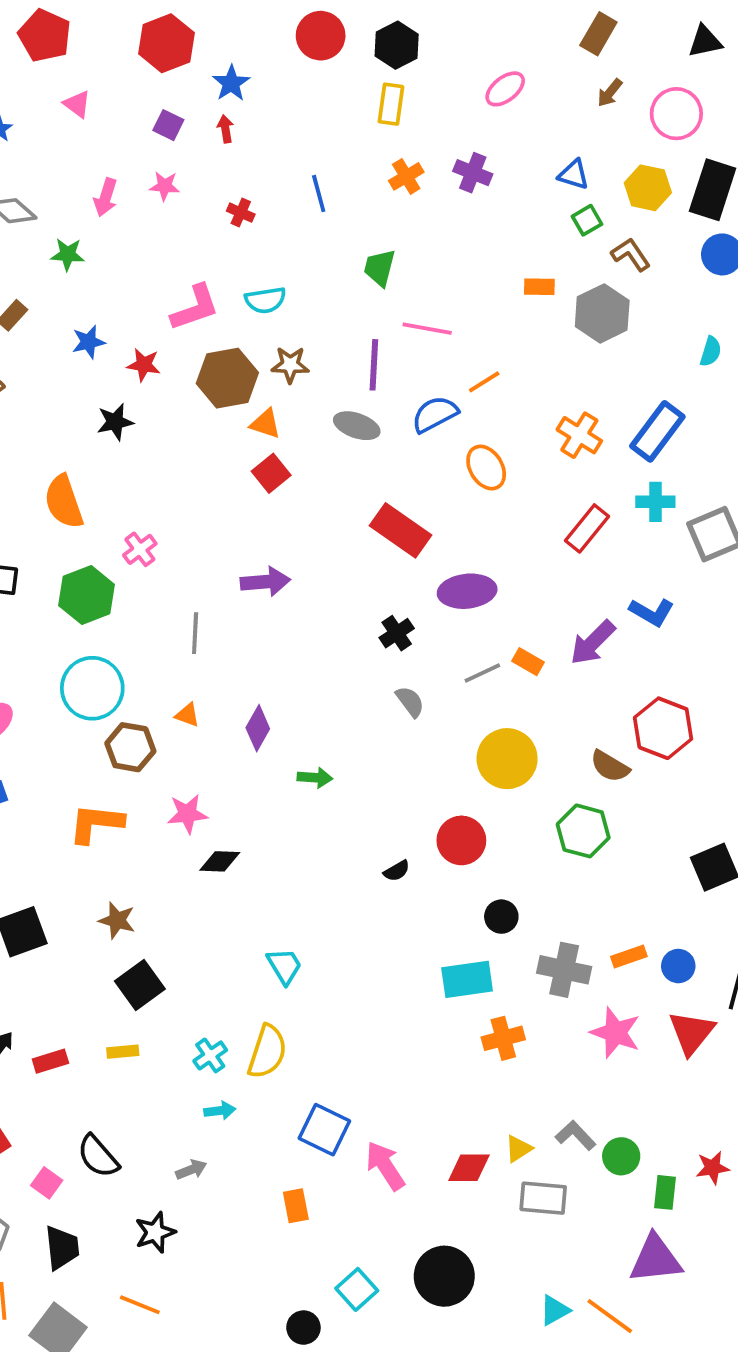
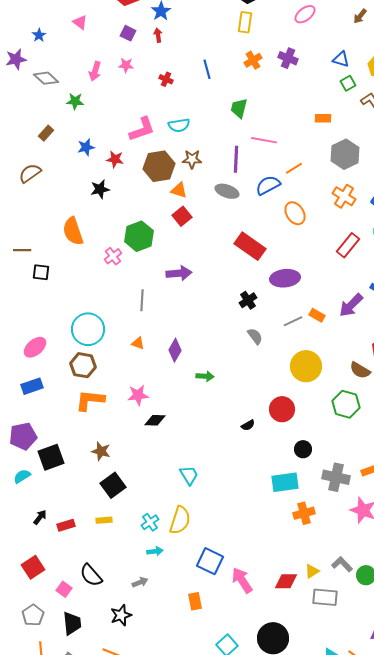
gray hexagon: (602, 313) -> (345, 154), moved
green hexagon: (87, 595) -> (139, 236), moved
brown hexagon: (130, 747) -> (83, 365), moved

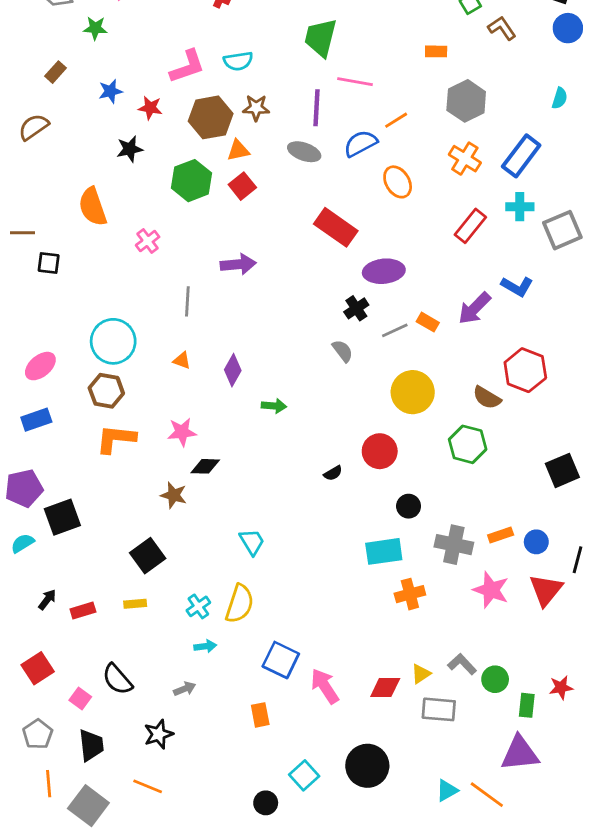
green trapezoid: (239, 108) -> (321, 38), size x1.4
orange triangle: (179, 190) -> (238, 150), turned -30
green hexagon: (139, 236) -> (191, 181), moved
black cross: (248, 300) -> (356, 308), moved
brown star: (101, 451) -> (174, 495), moved

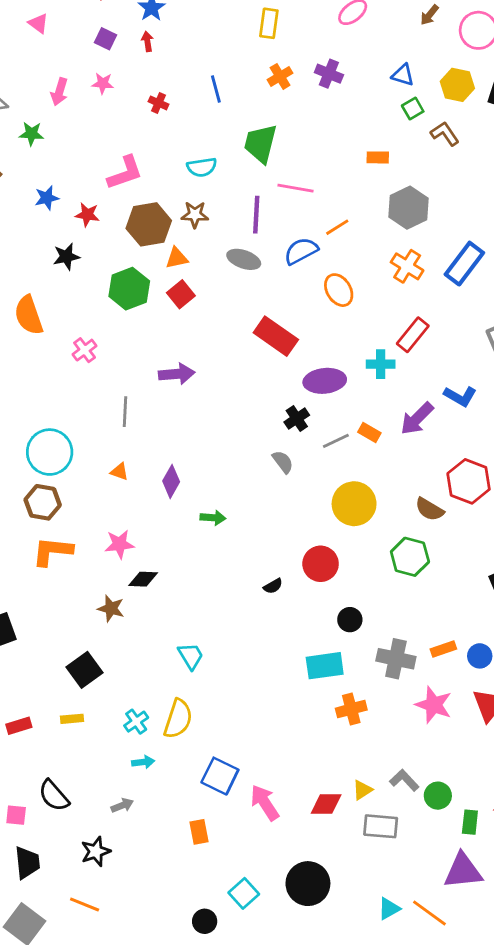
cyan semicircle: (238, 61) -> (202, 167), moved
cyan cross: (520, 207) -> (381, 364), moved
pink square: (80, 698) -> (16, 815), turned -30

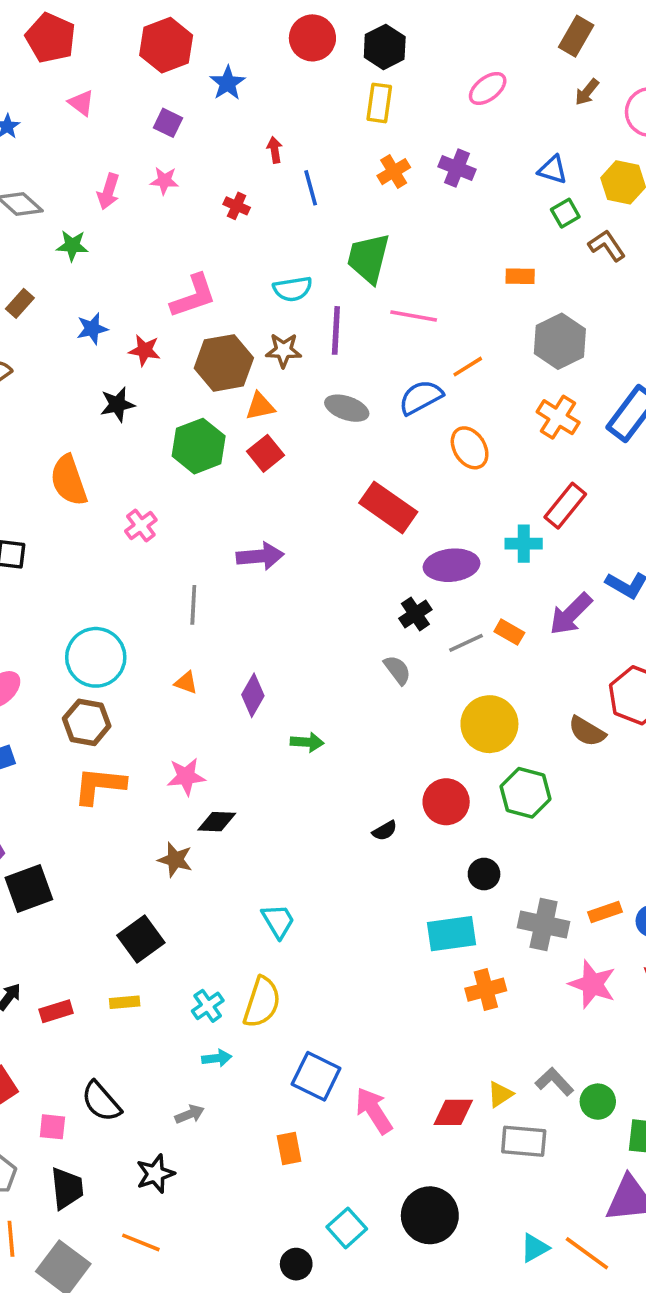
red arrow: (147, 41) -> (275, 150), moved
purple line: (256, 215) -> (336, 330), moved
green hexagon: (410, 557) -> (526, 793), moved

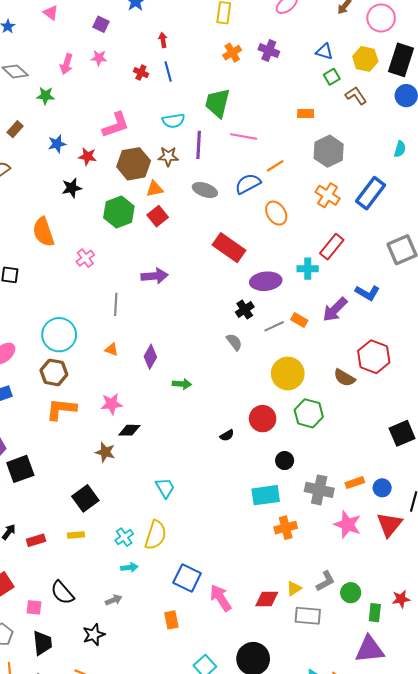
blue line: (311, 188) -> (168, 71), moved
gray L-shape: (554, 1082) -> (325, 581), turned 105

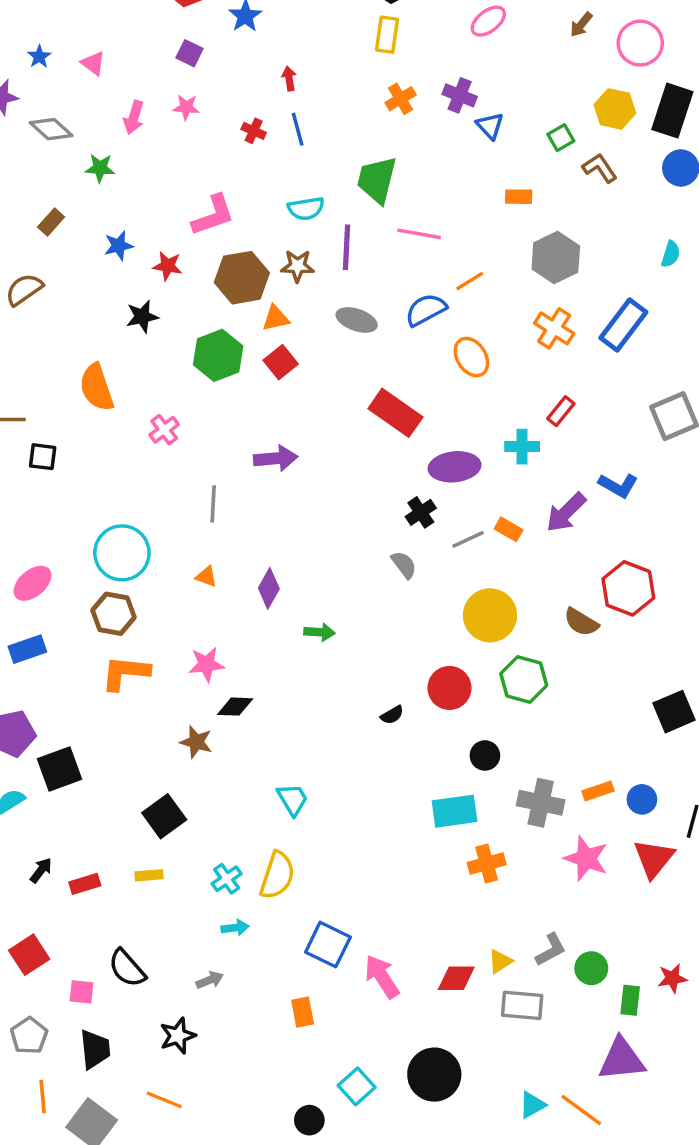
pink triangle: (51, 13) -> (93, 63), moved
blue triangle: (324, 52) -> (490, 126), moved, turned 30
red rectangle: (332, 247) -> (561, 411), size x0.7

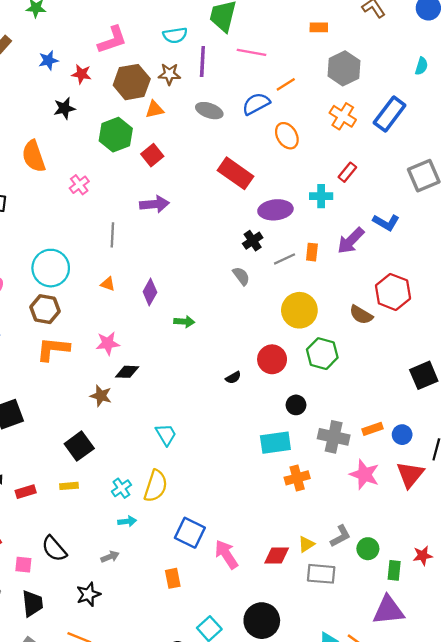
red square: (281, 362) -> (152, 155), moved
orange rectangle: (509, 529) -> (312, 252), turned 66

